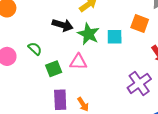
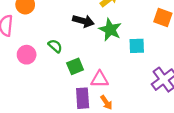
cyan square: (115, 37) -> (137, 46), moved
pink triangle: (78, 62) -> (100, 79), moved

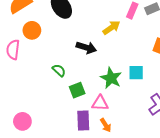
green star: (110, 30) -> (111, 78), moved
pink circle: (27, 55) -> (22, 121), moved

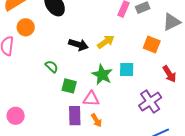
yellow arrow: (111, 28) -> (106, 42), moved
green square: (77, 90) -> (69, 86), turned 35

